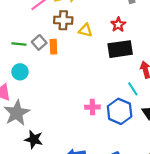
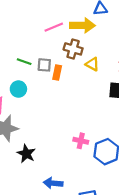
gray square: (39, 42) -> (44, 65), turned 32
black star: (34, 139) -> (26, 154), moved

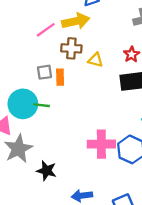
green line: (24, 62) -> (42, 105), moved
cyan circle: (18, 89) -> (23, 104), size x1.6
pink cross: (81, 141) -> (101, 144), size x1.6

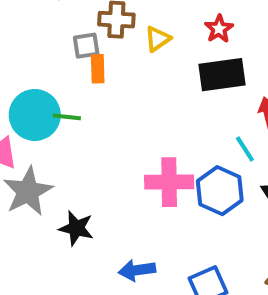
yellow triangle: (95, 60) -> (158, 39), turned -49
gray square: (45, 72) -> (86, 46), moved

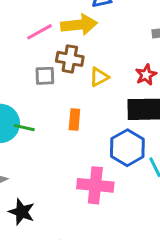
orange rectangle: (98, 69) -> (74, 119), moved
blue hexagon: (220, 191) -> (127, 148), moved

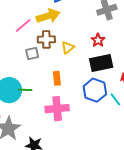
pink cross: (95, 185) -> (57, 109), moved

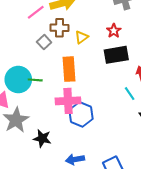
gray square: (32, 54) -> (44, 42), turned -32
orange rectangle: (57, 78) -> (69, 69), size x1.6
blue hexagon: (95, 90) -> (81, 114), moved

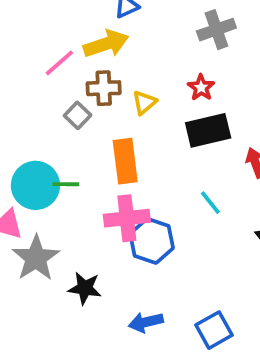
cyan line: (130, 94) -> (210, 203), moved

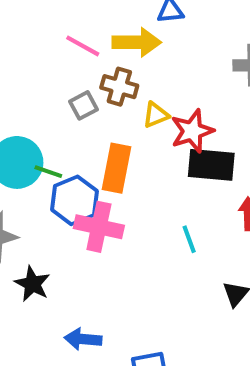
pink line: (59, 63) -> (83, 46), turned 52
red star: (201, 88) -> (192, 131), moved, size x1.5
blue hexagon: (152, 241) -> (74, 200), moved

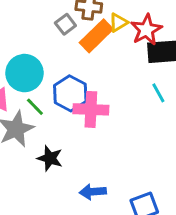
orange rectangle: (116, 168) -> (96, 36), moved, turned 44
green line: (48, 172) -> (35, 107), moved, turned 36
cyan line: (189, 239) -> (158, 93), moved

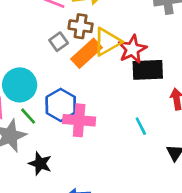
yellow triangle: (118, 23) -> (107, 42), size x1.6
cyan line: (158, 93) -> (141, 126), moved

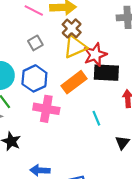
brown cross: (81, 26) -> (72, 28), moved, turned 30
orange rectangle: (86, 53) -> (74, 82), moved
blue hexagon: (61, 105) -> (34, 78), moved

